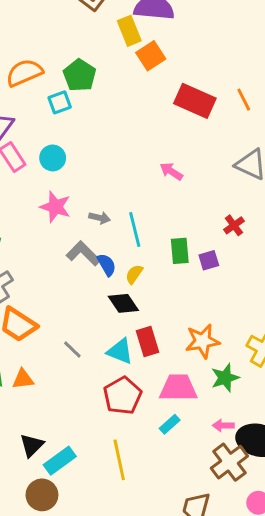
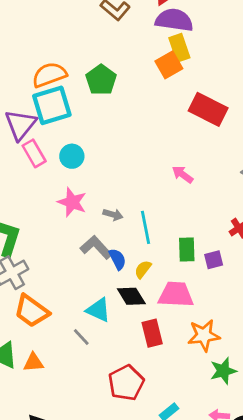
yellow rectangle: (129, 31) -> (179, 48), moved
cyan square: (60, 102) -> (52, 105), moved, size x1.8
cyan triangle: (120, 351) -> (98, 310), moved
pink trapezoid: (178, 388) -> (176, 295), moved

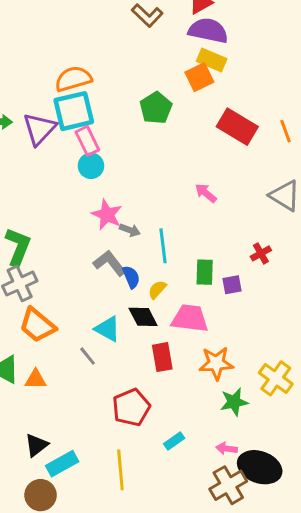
yellow rectangle: (179, 48) -> (212, 60), turned -52
green pentagon: (101, 80) -> (156, 108), moved
pink rectangle: (34, 153) -> (87, 141), moved
pink star: (72, 202) -> (107, 215), moved

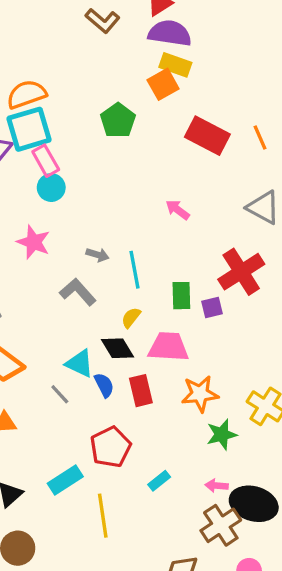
pink star: (107, 215) -> (34, 242), moved
red cross: (261, 253) -> (241, 272), size x2.0
blue semicircle: (131, 277) -> (104, 385), moved
cyan rectangle: (62, 464) -> (65, 480), moved

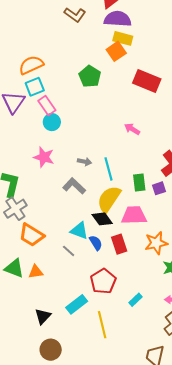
cyan square: (29, 129) -> (35, 87), size x0.7
yellow semicircle: (131, 318) -> (109, 199), size x2.0

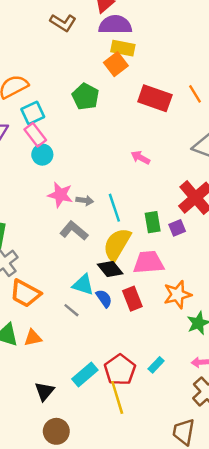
cyan square: (35, 87) -> (33, 113), moved
pink star: (44, 157) -> (60, 195), moved
red pentagon: (103, 281) -> (120, 370), moved

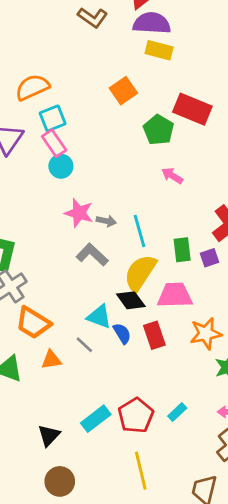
orange square: (116, 64) -> (123, 91), moved
green pentagon: (86, 97) -> (158, 130), moved
orange triangle: (33, 338) -> (51, 360), moved
yellow line: (117, 397) -> (141, 471), moved

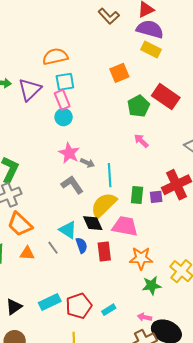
purple square: (210, 258) -> (156, 197), moved

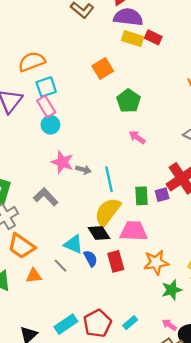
red rectangle: (166, 97) -> (153, 37), moved, size x0.6
gray L-shape: (72, 185) -> (46, 197), moved
pink arrow: (144, 317) -> (169, 325), turned 32

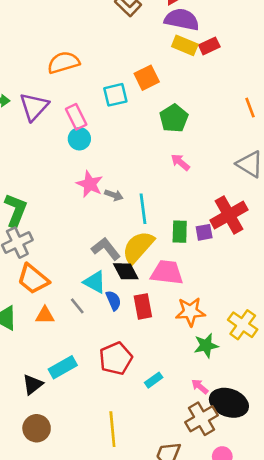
red rectangle: (153, 37) -> (209, 46), turned -56
cyan square: (46, 87) -> (115, 95), moved
gray L-shape: (46, 197) -> (106, 249), moved
red pentagon: (97, 323) -> (116, 358), moved
cyan rectangle: (66, 324) -> (63, 367), moved

